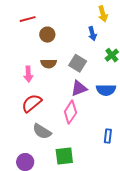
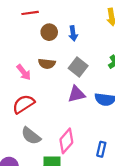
blue arrow: (92, 34) -> (73, 33), moved
pink arrow: (28, 74) -> (24, 72), turned -42
pink diamond: (70, 112) -> (66, 141), moved

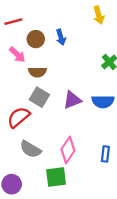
gray square: (78, 67) -> (39, 97), moved
pink arrow: (24, 72) -> (17, 55), moved

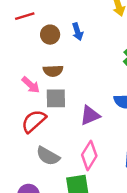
pink arrow: (17, 55) -> (31, 85), moved
gray square: (39, 97) -> (56, 98), turned -30
purple triangle: (72, 100) -> (90, 115), moved

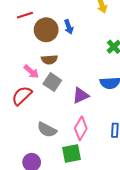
brown circle: (50, 35) -> (46, 30), size x1.5
gray square: (56, 98) -> (52, 82), turned 36
red semicircle: (34, 121) -> (22, 96), moved

